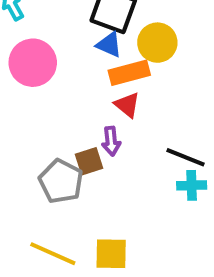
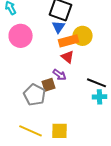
yellow circle: (157, 43) -> (83, 36), moved
blue triangle: (109, 45) -> (59, 27), turned 40
purple arrow: (111, 141) -> (60, 75), turned -48

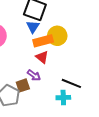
cyan cross: (100, 97) -> (63, 98), moved

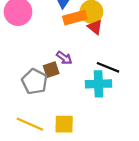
red triangle: (42, 57) -> (95, 27), moved
cyan cross: (63, 98) -> (99, 84), size x1.5

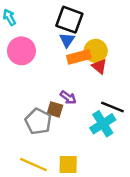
brown square: (51, 70) -> (55, 109), turned 35
cyan cross: (99, 84) -> (103, 124), turned -30

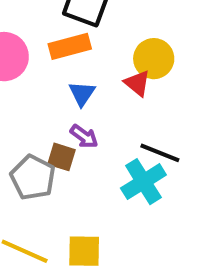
blue triangle: (67, 40) -> (82, 93), moved
yellow circle: (96, 51) -> (154, 59), moved
orange rectangle: (79, 57) -> (70, 46), moved

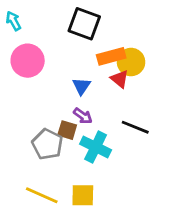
orange rectangle: (70, 46) -> (111, 56), moved
cyan cross: (143, 182) -> (96, 147), moved, turned -32

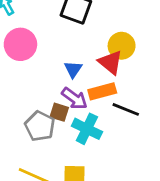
orange rectangle: (111, 56) -> (102, 91), moved
red triangle: (120, 79) -> (110, 62), size x1.4
purple arrow: (83, 116) -> (74, 98), size x1.4

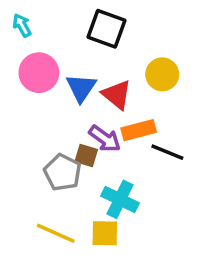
red triangle: (110, 62) -> (117, 95), moved
blue triangle: (73, 69) -> (81, 88), moved, size x1.4
cyan cross: (87, 129) -> (120, 199), moved

